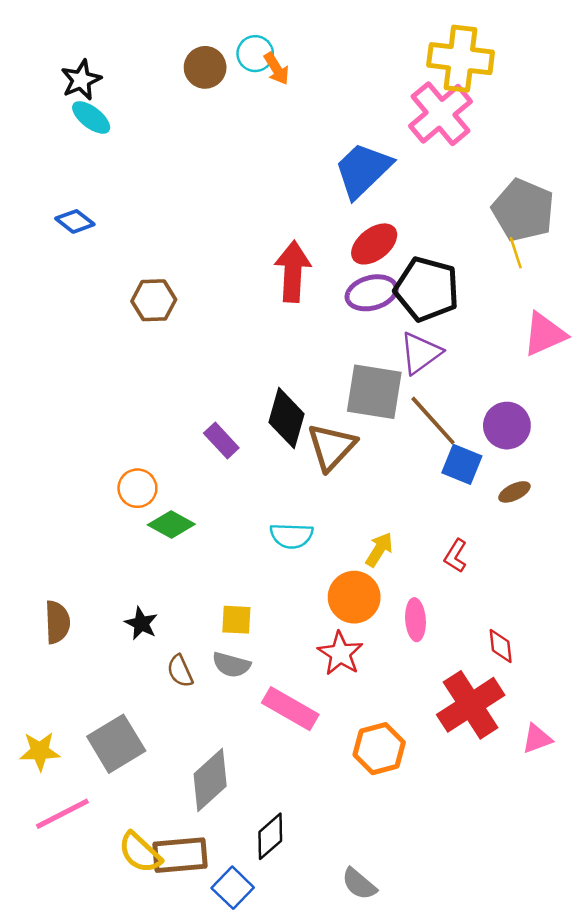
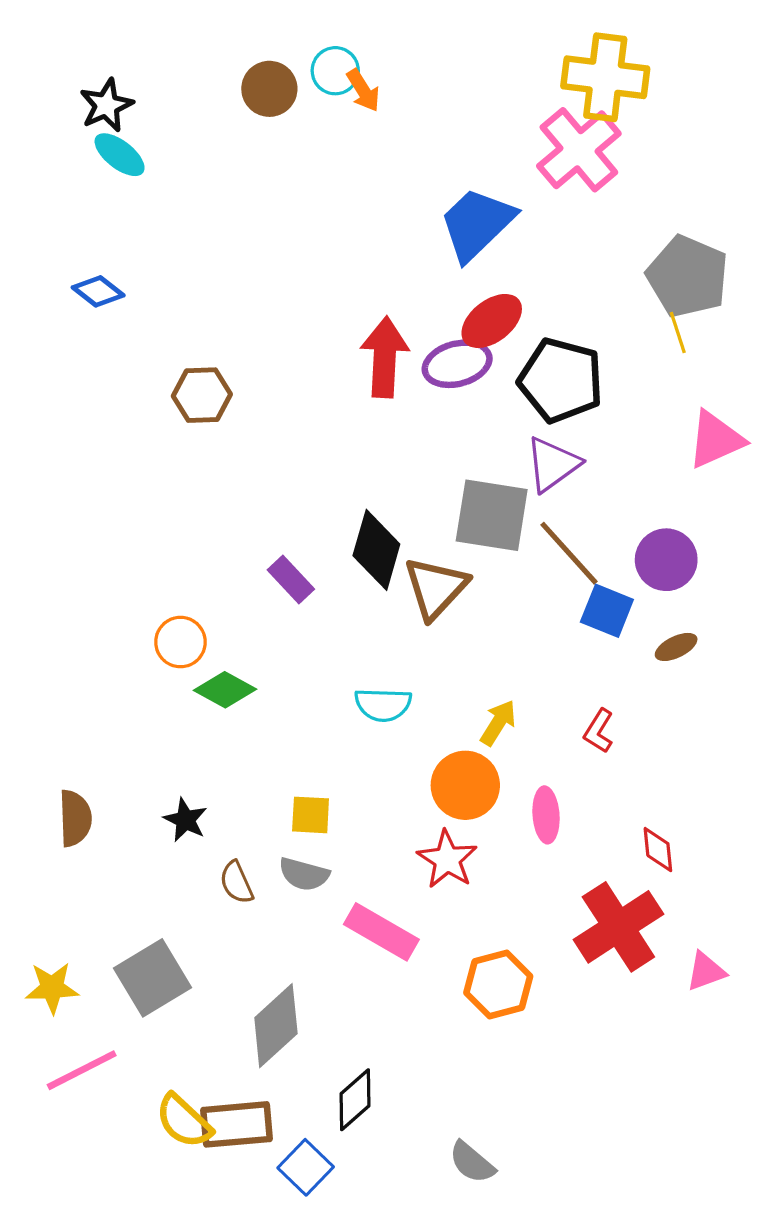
purple ellipse: (372, 293) -> (457, 364), moved

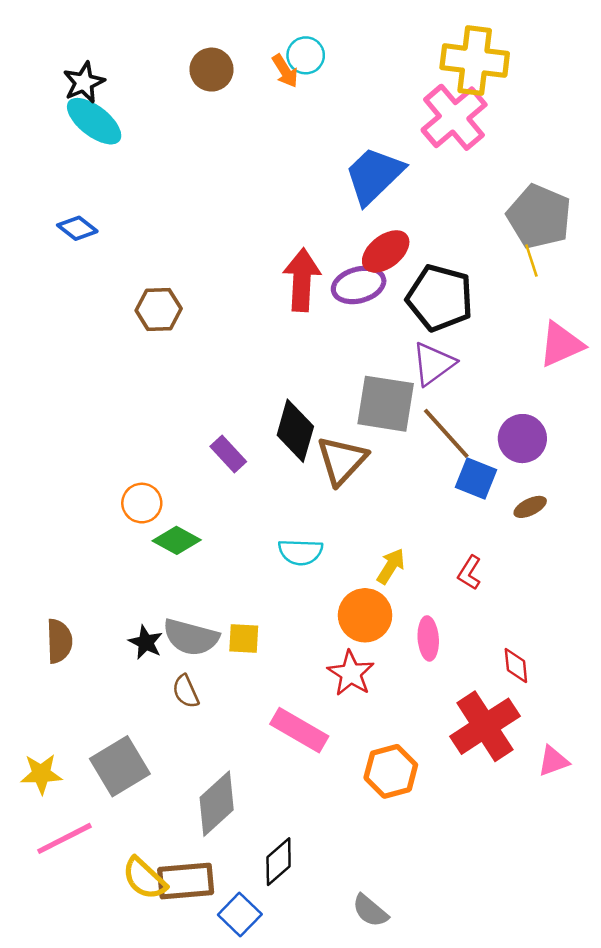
cyan circle: (335, 71) -> (306, 55), moved
cyan ellipse: (120, 155) -> (94, 121), size x1.4
gray semicircle: (304, 874) -> (191, 637), moved, size x1.4

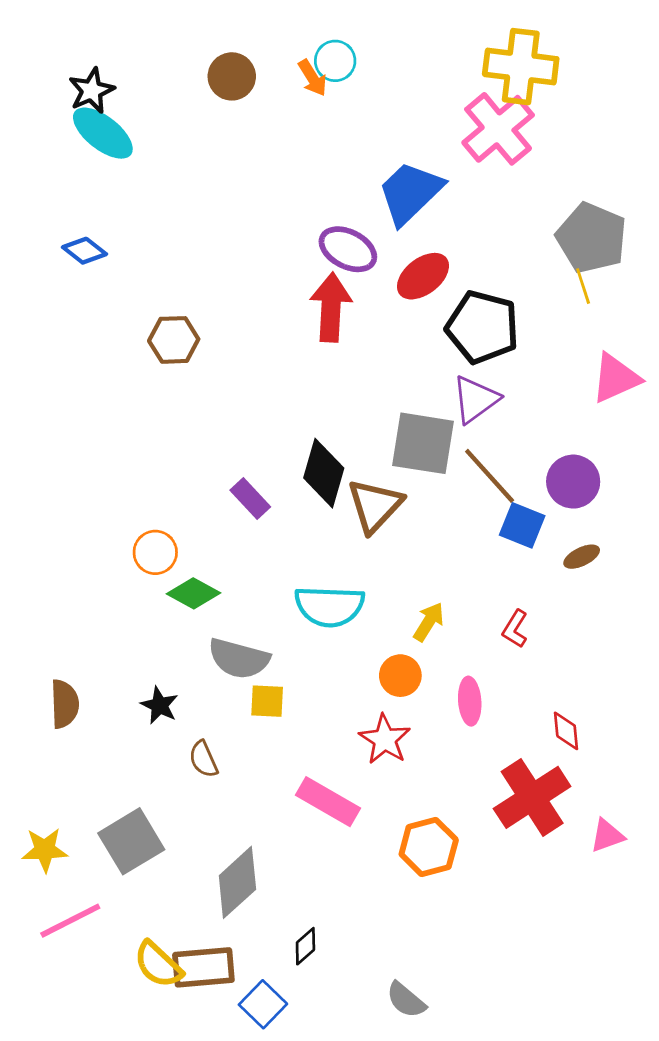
purple ellipse: (359, 285) -> (348, 249), moved, turned 42
cyan semicircle: (300, 552) -> (330, 606), size x1.4
orange circle: (365, 615) -> (400, 676), size x0.7
gray semicircle: (191, 637) -> (239, 659), moved
black diamond: (279, 862) -> (305, 946), size x0.7

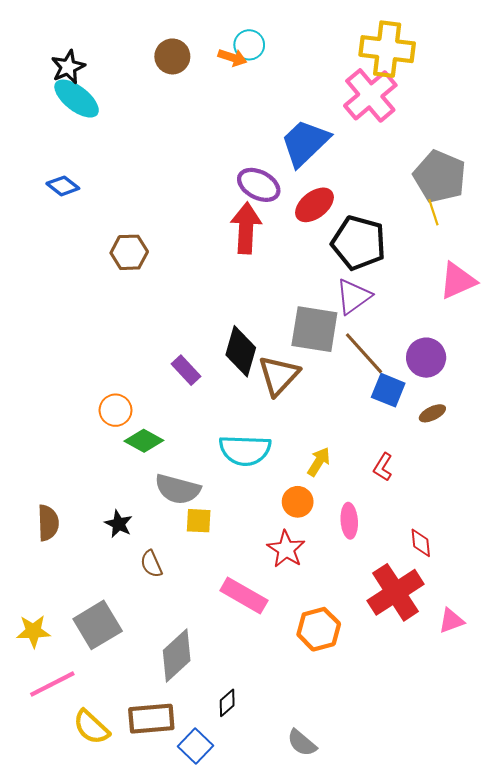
orange arrow: (313, 78) -> (232, 58), turned -40
yellow semicircle: (158, 965) -> (91, 727), moved

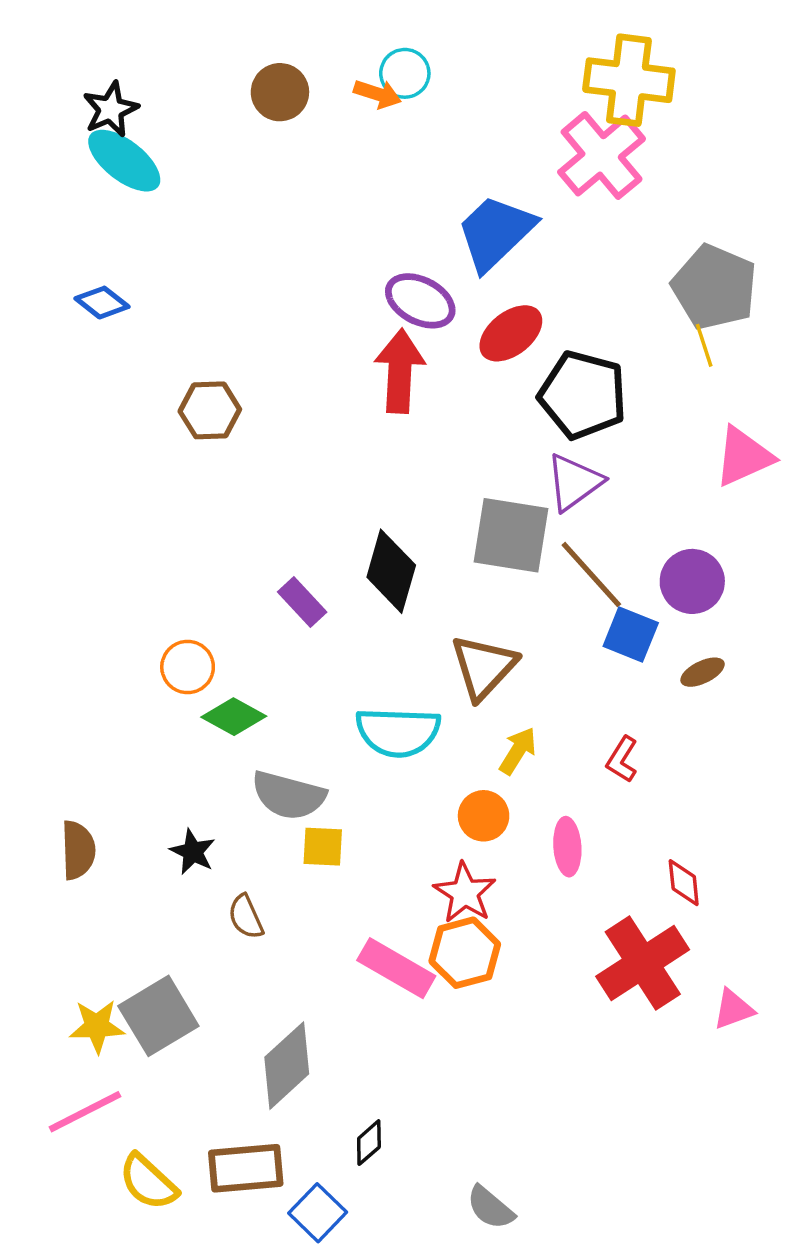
brown triangle: (279, 375) -> (484, 667), moved
orange hexagon: (319, 629) -> (465, 953), moved
yellow star: (33, 631) -> (97, 1026), moved

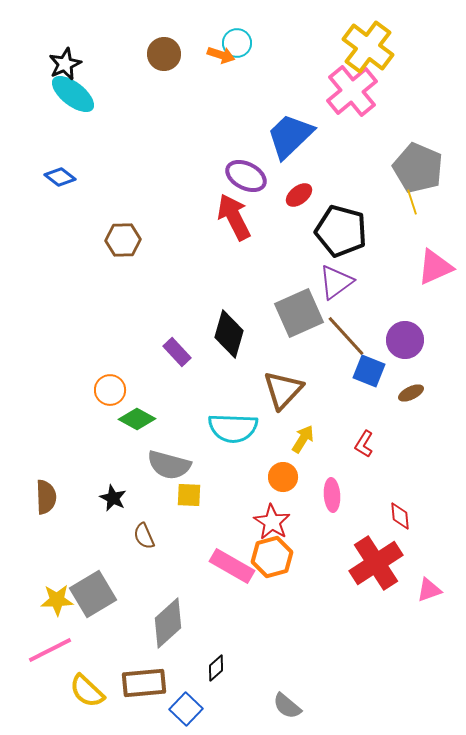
yellow cross: (629, 80) -> (368, 47), turned 30
red ellipse: (511, 333) -> (299, 195), size x0.7
red arrow: (400, 371) -> (234, 217), turned -30
gray square: (511, 535) -> (299, 313), turned -33

